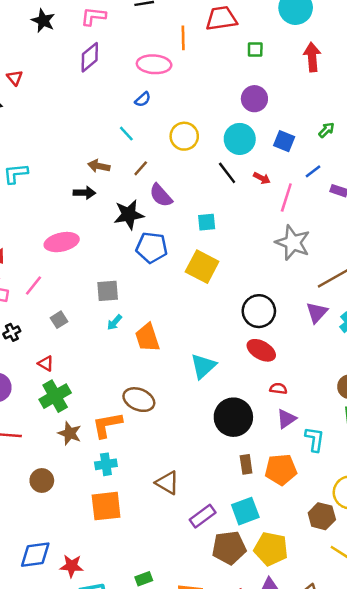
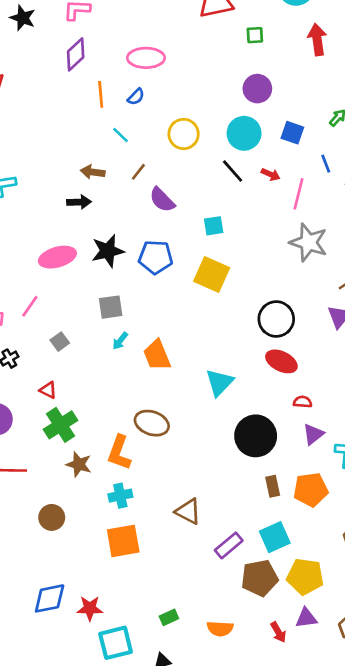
orange line: (183, 38) -> (101, 94), moved
blue line: (313, 171) -> (326, 164), turned -70
black star: (129, 215) -> (108, 251), moved
orange L-shape: (107, 425) -> (119, 453), turned -56

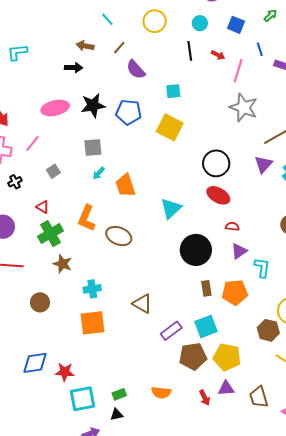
cyan circle: (244, 133) -> (200, 23), size x0.6
black line: (233, 171) -> (190, 51), turned 30
orange L-shape: (119, 453) -> (87, 218), moved
green rectangle: (169, 617) -> (119, 394), moved

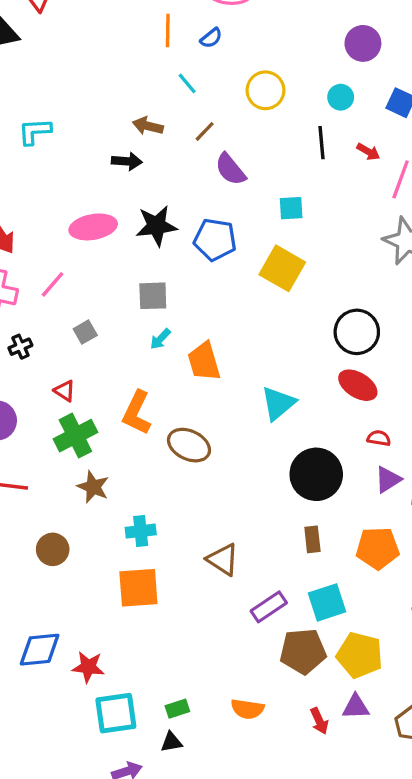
brown rectangle: (206, 288) -> (312, 539), moved

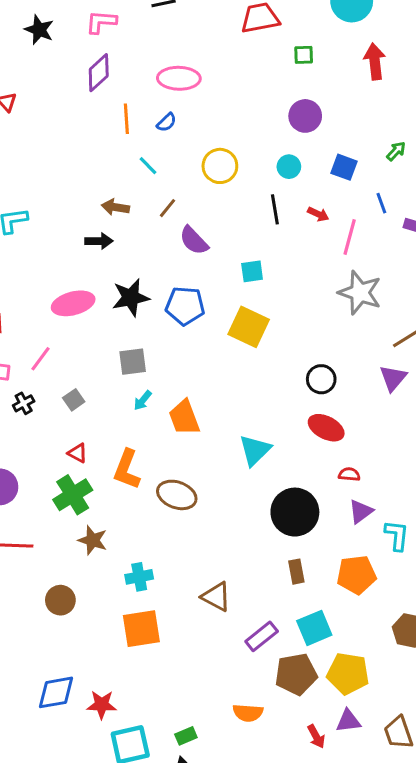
black circle: (357, 332) -> (321, 379), size x0.7
black cross: (20, 347) -> (24, 403), moved
red triangle: (65, 391) -> (78, 453), moved
orange semicircle: (247, 709) -> (248, 713), moved

